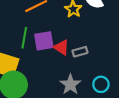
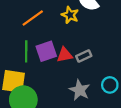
red triangle: (61, 47) -> (65, 55), turned -35

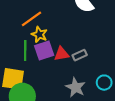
yellow star: (70, 15) -> (39, 34), moved

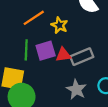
yellow star: (39, 34) -> (59, 25), moved
gray rectangle: (80, 55) -> (82, 57), size x1.5

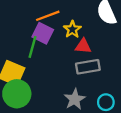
purple square: (46, 51) -> (43, 33), moved, turned 30
red triangle: (63, 55) -> (83, 46), moved

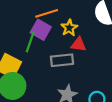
gray rectangle: (88, 67) -> (62, 60), moved

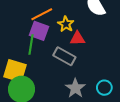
gray rectangle: (62, 60) -> (64, 56), turned 45

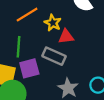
purple square: (39, 31) -> (29, 68), moved, turned -30

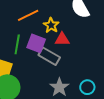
purple square: (29, 68) -> (36, 43), moved, turned 30

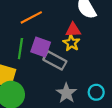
yellow star: (51, 25) -> (71, 43), moved
red triangle: (62, 39) -> (73, 30), moved

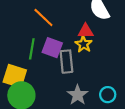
orange line: (31, 17) -> (43, 18), turned 70
gray rectangle: (55, 60) -> (66, 62), turned 55

